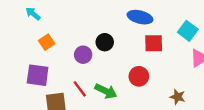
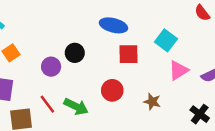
brown star: (178, 97) -> (152, 102), moved

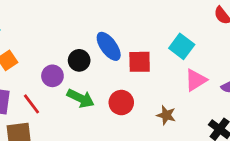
blue ellipse: (113, 25) -> (109, 46), moved, turned 40
red line: (47, 104) -> (31, 104), moved
green arrow: (76, 107) -> (81, 98), moved

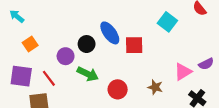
cyan square: (182, 46) -> (167, 22), moved
pink triangle: (196, 80) -> (183, 72), moved
red circle: (121, 103) -> (118, 89), moved

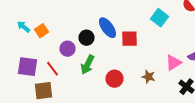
cyan arrow: (17, 16) -> (24, 27), moved
orange square: (30, 44) -> (42, 31), moved
green arrow: (88, 74) -> (88, 65), turned 90

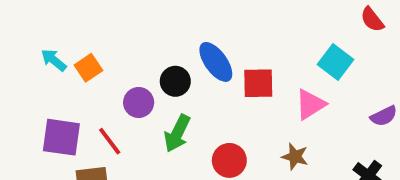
cyan square: (160, 18) -> (336, 62), moved
pink triangle: (174, 63) -> (310, 104), moved

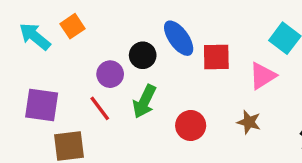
cyan arrow: (54, 60) -> (35, 36), size x1.4
orange square: (88, 68) -> (72, 26), moved
red line: (110, 141) -> (100, 108), moved

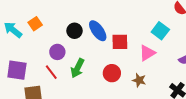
black circle: (143, 55) -> (75, 31), moved
red circle: (191, 126) -> (112, 73), moved

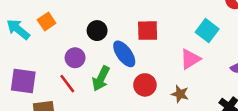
blue ellipse: (98, 31) -> (124, 54), moved
red square: (120, 42) -> (148, 31), moved

